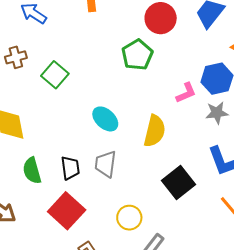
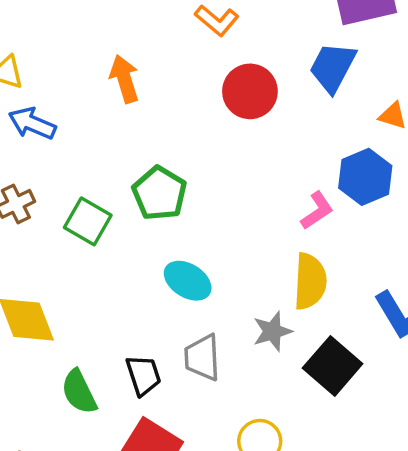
green pentagon: (137, 55) -> (159, 193), moved
gray star: (217, 113) -> (272, 331), moved
yellow semicircle: (155, 131) -> (310, 281), moved

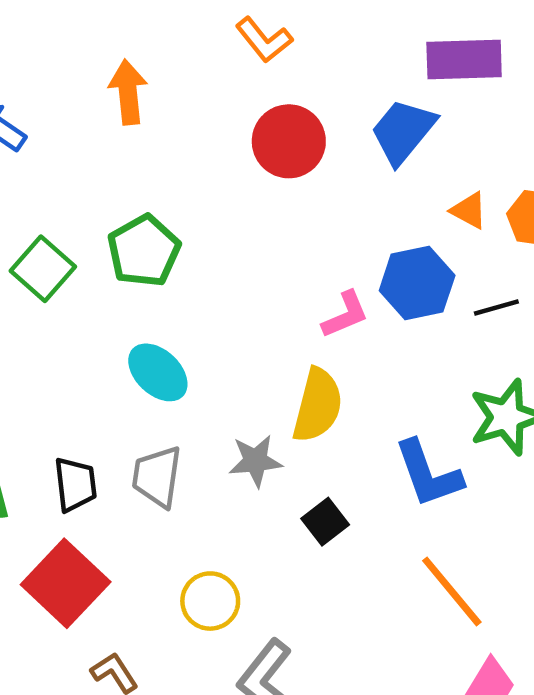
black square: (333, 366) -> (325, 522), size x0.6

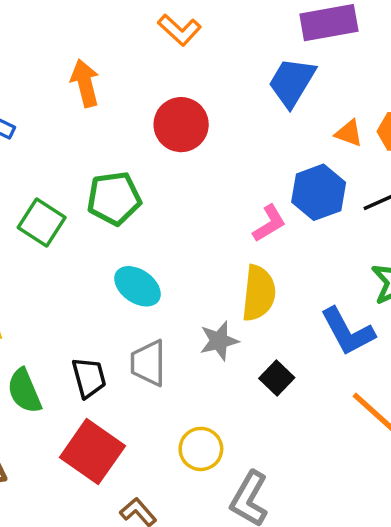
red circle: (289, 141) -> (181, 125), moved
green pentagon: (144, 251) -> (114, 198), turned 30

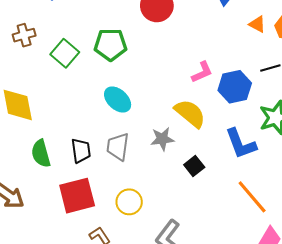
blue hexagon: (319, 192) -> (235, 87), moved
yellow semicircle: (259, 293) -> (190, 113), turned -64
yellow circle: (201, 449) -> (129, 202), moved
red square: (92, 452) -> (77, 196), turned 33

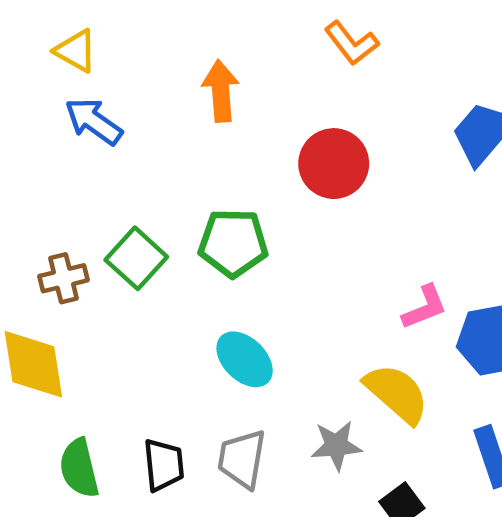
brown cross: (24, 35) -> (64, 278), moved

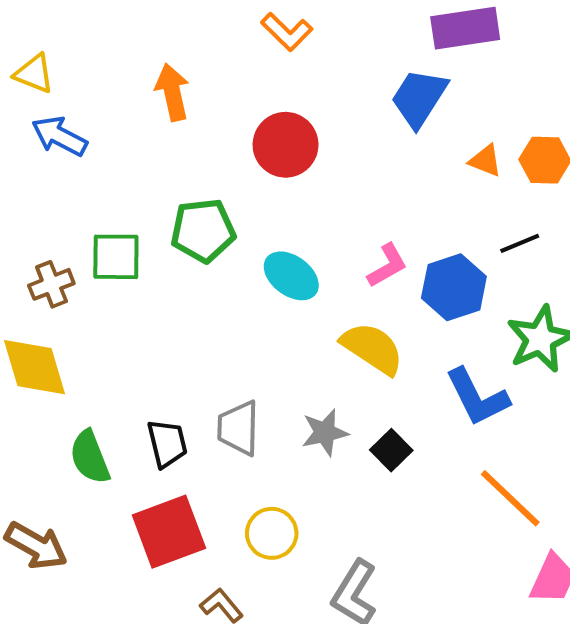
green square: (136, 258) -> (116, 257), turned -34
cyan ellipse: (245, 359) -> (291, 276), moved
gray star: (336, 446) -> (325, 432), moved

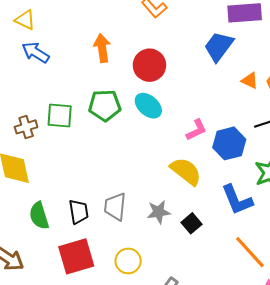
orange arrow: (172, 92) -> (102, 48), moved
cyan ellipse: (291, 276) -> (148, 106), moved

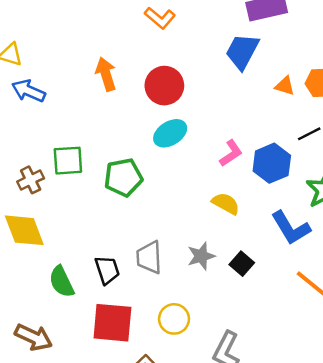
green pentagon: (105, 105) -> (123, 177), moved
cyan ellipse: (148, 106) -> (170, 133), turned -64
yellow semicircle: (186, 171) -> (226, 203), size x0.7
red square: (76, 256) -> (112, 323), turned 30

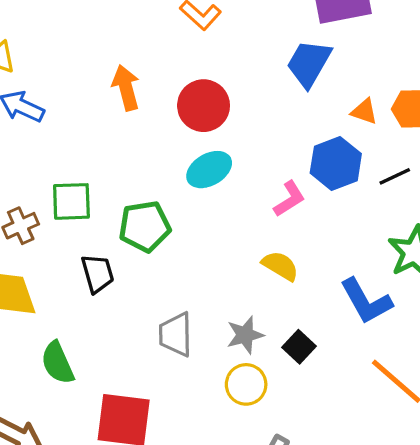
blue hexagon: (272, 163) -> (336, 163), moved
black trapezoid: (107, 270) -> (98, 273), moved
yellow circle: (174, 319) -> (246, 384), moved

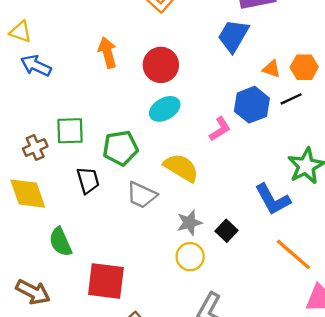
black line: (395, 176) -> (291, 99), moved
yellow semicircle: (280, 266) -> (181, 168), moved, size x1.4
gray trapezoid: (176, 334) -> (142, 195), moved, turned -64

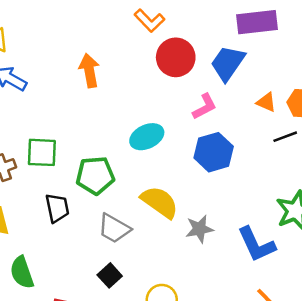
red circle: (161, 65) -> (176, 57), moved
blue hexagon: (252, 105) -> (214, 152), moved
pink L-shape: (220, 129) -> (205, 107), moved
gray star: (189, 223) -> (199, 229), moved
black square: (226, 231) -> (110, 275), moved

